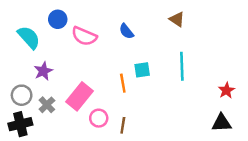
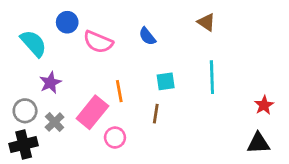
orange line: (123, 83) -> (119, 91), moved
brown line: (123, 125) -> (156, 114), moved

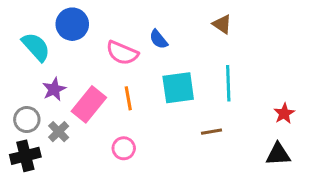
blue circle: (67, 22) -> (72, 24), size x1.4
pink semicircle: (98, 42) -> (122, 53), moved
cyan square: (166, 81) -> (178, 88), size x1.6
pink rectangle: (92, 112) -> (89, 104), moved
brown line: (156, 114) -> (212, 132), moved, turned 72

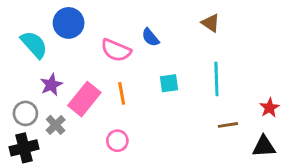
cyan square: (178, 88) -> (169, 83), size x0.6
brown line: (212, 132) -> (228, 125), moved

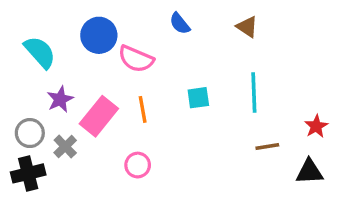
blue circle: (69, 23) -> (99, 35), moved
blue semicircle: (150, 37) -> (180, 24), moved

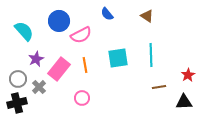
pink semicircle: (136, 59) -> (81, 35), turned -50
cyan square: (198, 98) -> (118, 58), size x1.5

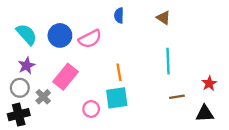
blue semicircle: (107, 14) -> (119, 15), turned 40
blue circle: (59, 21) -> (60, 35), moved
cyan square: (118, 58) -> (117, 98), moved
purple star: (36, 59) -> (27, 66), moved
orange line: (85, 65) -> (119, 72), moved

